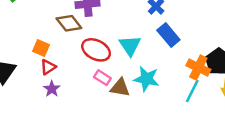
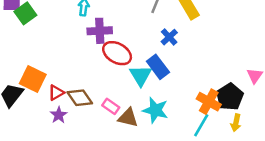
brown diamond: (69, 23) -> (80, 98), moved
blue rectangle: (168, 35) -> (158, 67), moved
orange square: (41, 48) -> (33, 79), moved, size x1.5
red ellipse: (96, 50) -> (117, 53), moved

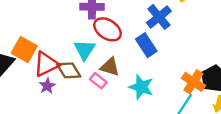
blue cross: (169, 37) -> (159, 17), size x1.5
cyan triangle: (141, 75) -> (85, 50), moved
red triangle: (56, 93) -> (46, 64), size x1.6
brown triangle: (128, 118) -> (110, 67), moved

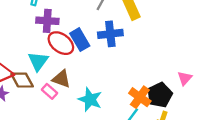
blue cross: (159, 17) -> (110, 34), turned 30
blue rectangle: (146, 45) -> (80, 40), moved

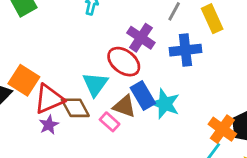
purple cross: (47, 21) -> (141, 38), moved, turned 30
blue rectangle: (80, 40) -> (143, 95), moved
cyan star: (90, 99) -> (165, 104), moved

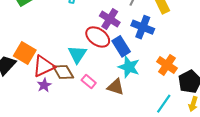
blue cross: (185, 50) -> (143, 27), turned 30
blue rectangle: (143, 95) -> (121, 46), moved
brown triangle: (124, 106) -> (116, 87), moved
orange cross: (222, 129) -> (167, 65), moved

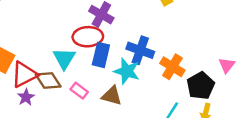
blue cross: (143, 27) -> (140, 50), moved
red ellipse: (98, 37) -> (88, 37), turned -35
blue rectangle: (121, 46) -> (101, 55), moved, turned 48

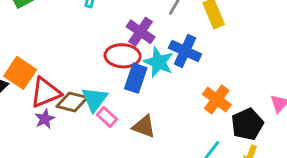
blue cross: (140, 50) -> (185, 51), moved
cyan triangle: (64, 58) -> (95, 99), moved
cyan star: (127, 71) -> (159, 62), moved
brown diamond: (48, 80) -> (72, 102), turned -48

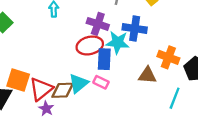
cyan triangle: (95, 99) -> (79, 83), turned 30
pink rectangle: (107, 117) -> (101, 82), moved
brown triangle: (144, 126) -> (147, 75), moved

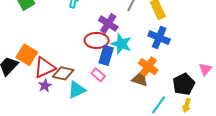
blue cross: (135, 29) -> (159, 38), moved
orange cross: (168, 57) -> (148, 67), moved
cyan triangle: (79, 83) -> (77, 90), moved

